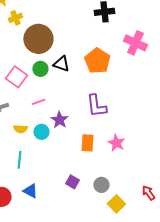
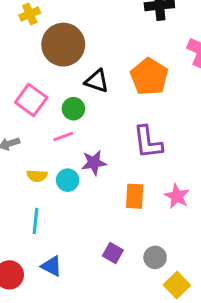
green circle: (40, 69) -> (73, 109), moved
purple star: (59, 120) -> (94, 163), turned 30

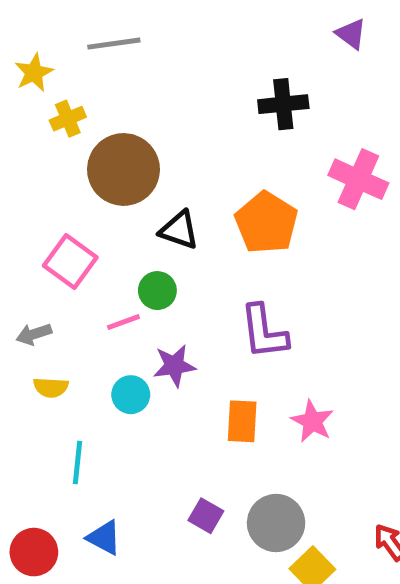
green circle: (73, 109) -> (157, 291), moved
yellow semicircle: (37, 176) -> (51, 387), moved
gray circle: (155, 257) -> (276, 523), size x1.5

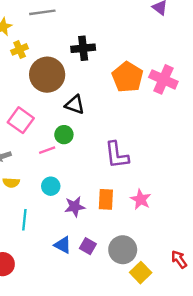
black cross: (283, 104) -> (83, 48), moved
orange pentagon: (266, 223) -> (127, 77), moved
purple star: (174, 366) -> (75, 207), moved
blue triangle: (104, 538) -> (63, 245), moved

